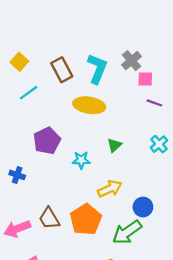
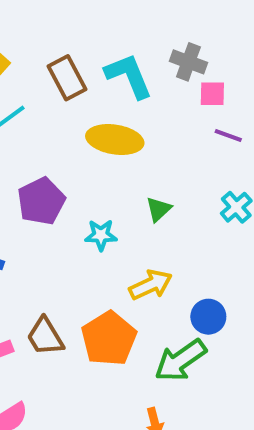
gray cross: (132, 61) -> (188, 62), turned -30
cyan L-shape: (97, 69) -> (129, 76), turned -44

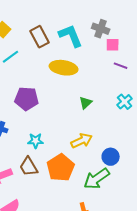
purple pentagon: (41, 201) -> (27, 99), turned 30
cyan star: (101, 235) -> (36, 141), moved

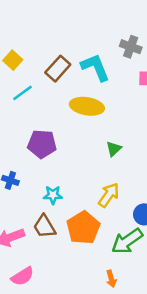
gray cross: (101, 29) -> (131, 47), moved
brown rectangle: (40, 37) -> (58, 69), turned 70
yellow arrow: (82, 141) -> (109, 195), turned -30

